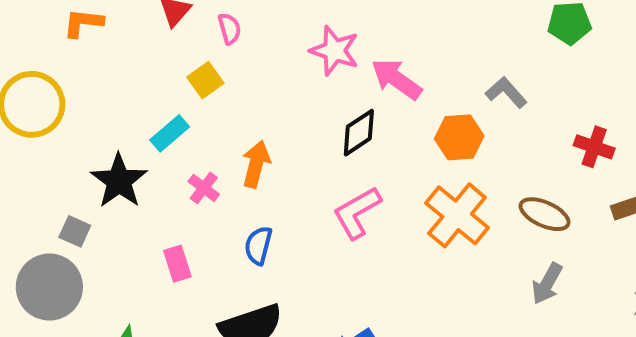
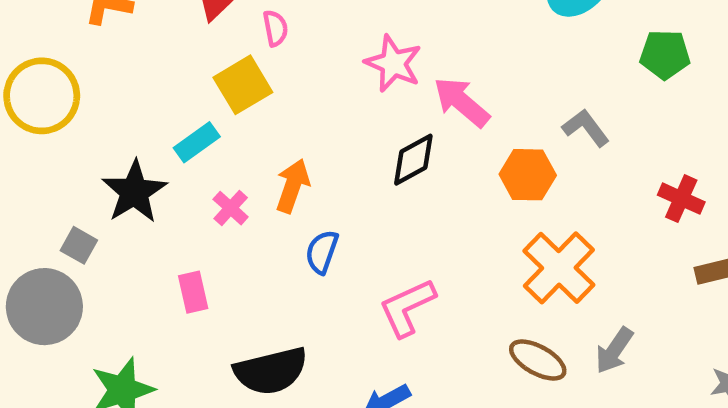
yellow square: (205, 80) -> (243, 85), size x1.4
pink L-shape: (357, 213) -> (407, 307), moved
brown ellipse: (545, 214) -> (538, 360), moved
orange cross: (457, 215) -> (559, 268), moved
blue semicircle: (258, 245) -> (322, 252), moved

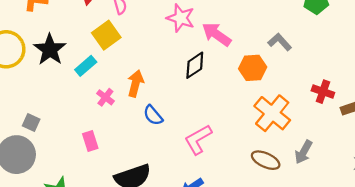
black star: (134, 192) -> (50, 49), moved
red cross: (681, 199) -> (323, 92), moved
blue semicircle: (322, 252) -> (153, 115), turned -55

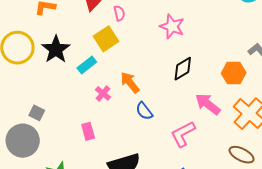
pink arrow: (216, 34) -> (208, 104), moved
orange arrow: (135, 84) -> (130, 82), turned -55

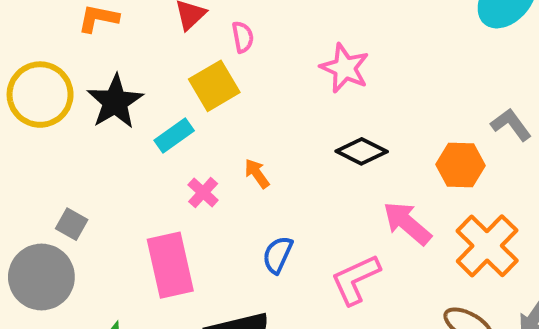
black diamond: (183, 69) -> (362, 151), turned 55
orange arrow: (130, 82) -> (257, 174), size x0.7
blue semicircle: (144, 111) -> (278, 255), moved, turned 60
pink rectangle: (88, 131) -> (170, 265), size x1.8

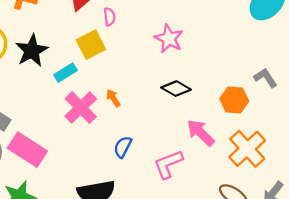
pink cross: (203, 193) -> (81, 108), size x1.8
pink rectangle: (170, 265) -> (27, 150), moved, turned -48

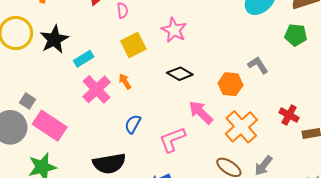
yellow square: (91, 45) -> (133, 45), moved

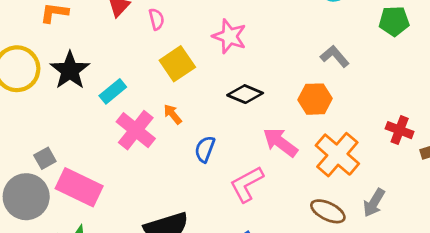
gray L-shape: (258, 65) -> (335, 56), moved
gray square: (27, 101) -> (45, 158), turned 35
blue semicircle: (133, 124) -> (205, 149), moved

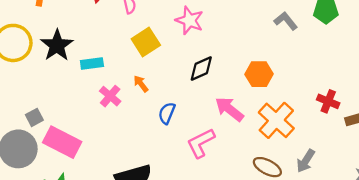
gray L-shape: (335, 56) -> (286, 21), moved
cyan rectangle: (113, 91) -> (92, 64), turned 30
black diamond: (245, 94) -> (201, 68), turned -48
pink cross: (136, 130) -> (110, 96), size x0.7

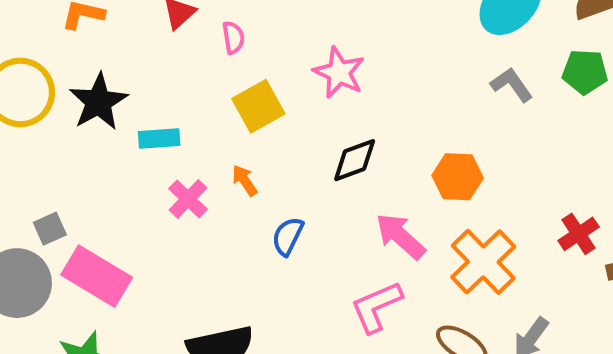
red cross: (328, 101) -> (579, 234), turned 30
pink L-shape: (201, 143) -> (376, 307), moved

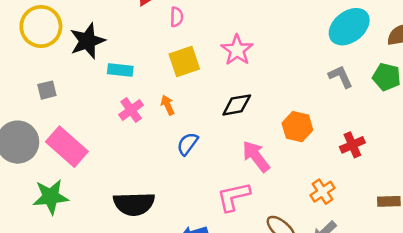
gray square: (50, 229) -> (47, 90), moved
red cross: (579, 234) -> (352, 145), moved
orange cross: (483, 262) -> (323, 192), moved, size x0.6

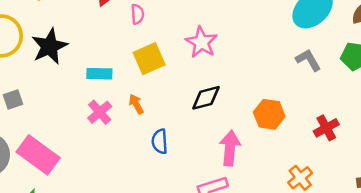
cyan rectangle: (120, 70) -> (99, 74), moved
blue semicircle: (188, 144) -> (160, 141), turned -35
pink arrow: (256, 156) -> (230, 148), turned 48

